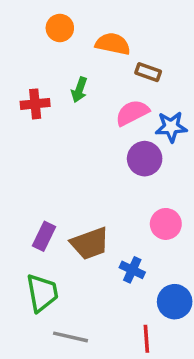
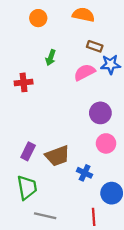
orange semicircle: (113, 44) -> (83, 15), moved
red cross: (35, 104) -> (24, 82), moved
blue star: (171, 127) -> (111, 64), moved
purple circle: (145, 159) -> (100, 113), moved

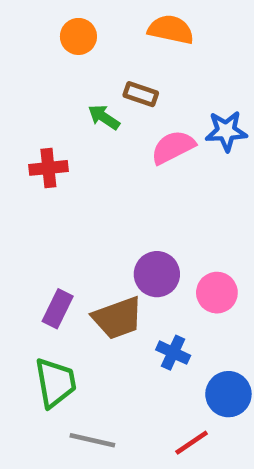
brown rectangle: (95, 46) -> (141, 94), moved
green arrow: (51, 58) -> (104, 117), turned 105
purple circle: (100, 113) -> (157, 274), moved
red line: (94, 217) -> (192, 443), turned 60

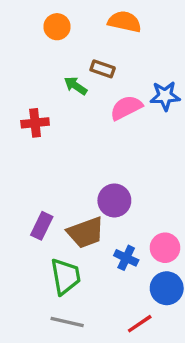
pink circle: (217, 293) -> (165, 248), moved
green trapezoid: (55, 383) -> (65, 276), moved

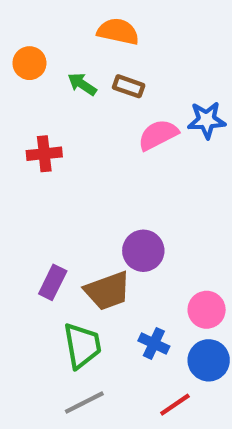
orange semicircle: (124, 22) -> (118, 31), moved
orange circle: (57, 27) -> (29, 63), moved
green arrow: (76, 86) -> (82, 84), moved
blue cross: (126, 258) -> (154, 343), moved
gray line: (67, 322) -> (84, 402), turned -40

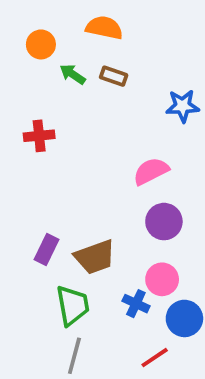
orange circle: (29, 63) -> (41, 44), moved
pink semicircle: (158, 135) -> (151, 171), moved
purple circle: (143, 251) -> (164, 222), moved
pink circle: (207, 310) -> (162, 279), moved
gray line: (84, 402) -> (74, 356), turned -48

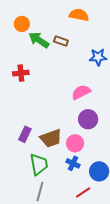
orange semicircle: (104, 28) -> (79, 15), moved
green arrow: (73, 74) -> (39, 40), size x1.5
pink circle: (162, 279) -> (75, 143), moved

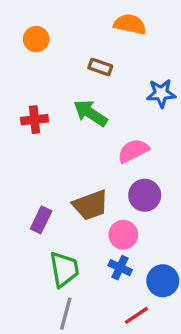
green arrow: (39, 40) -> (90, 113), moved
brown trapezoid: (51, 138) -> (90, 205), moved

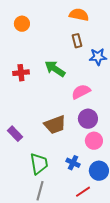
brown rectangle: (100, 67) -> (77, 41), moved, turned 56
purple rectangle: (41, 220) -> (15, 134), moved, turned -70
pink circle: (123, 235) -> (94, 141), moved

